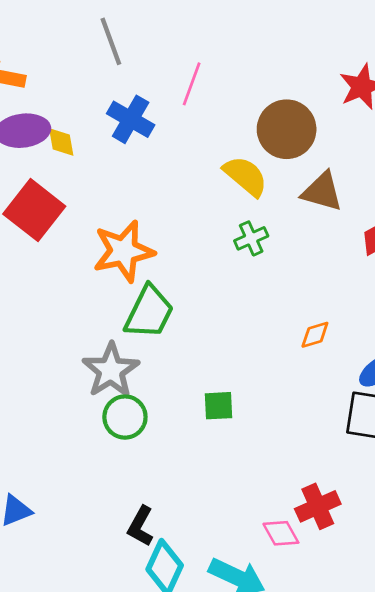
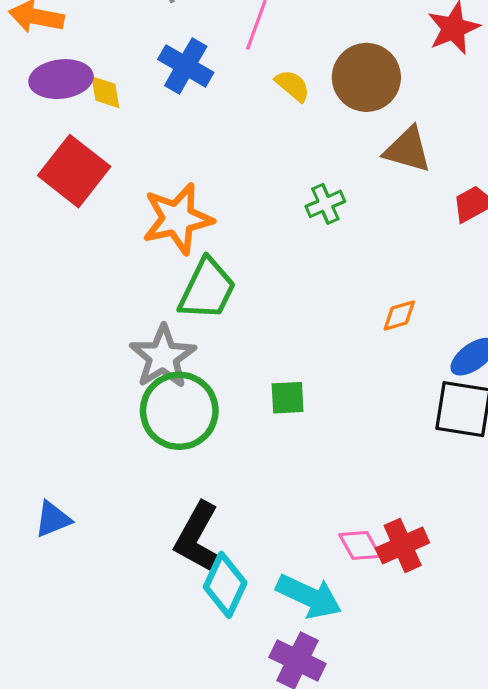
yellow semicircle: (245, 176) -> (293, 86), moved, size x0.7
green circle: (125, 417) -> (179, 411), size x1.5
red cross: (318, 506) -> (403, 545), moved
black L-shape: (141, 526) -> (197, 537), size x1.5

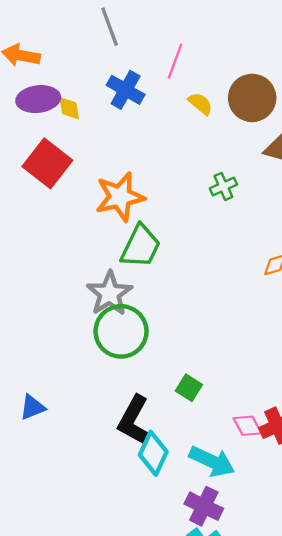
green square: (288, 398) -> (189, 388), moved, turned 35

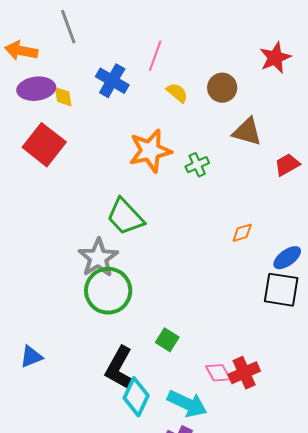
gray line: (110, 27) -> (68, 27), moved
brown circle: (252, 98) -> (222, 88), size x0.7
orange star: (120, 197) -> (150, 151), moved
green trapezoid: (141, 246) -> (125, 217), turned 111

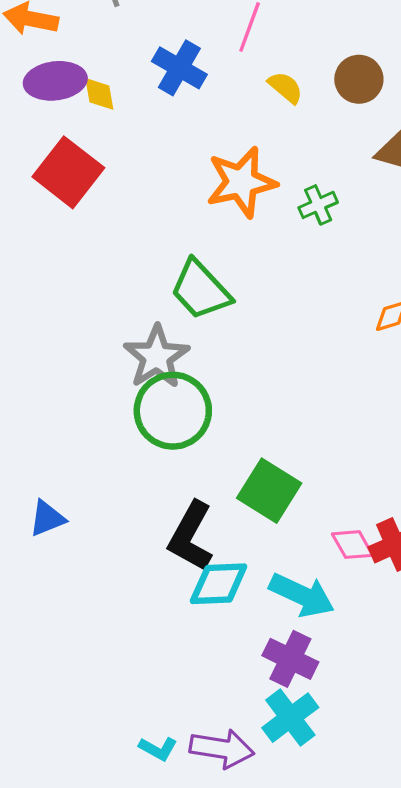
green square: (167, 340) -> (269, 491), size x1.6
cyan diamond: (136, 397) -> (219, 584), turned 63

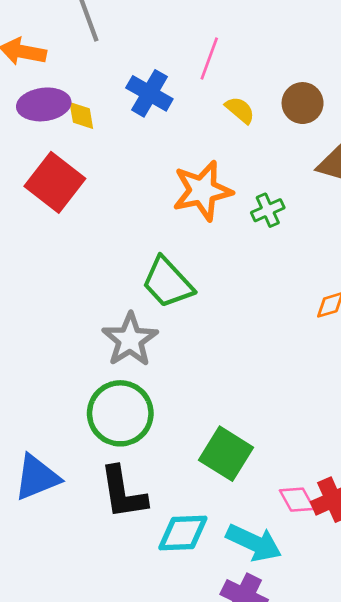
green circle: (173, 411) -> (120, 413), moved
blue triangle: (47, 518) -> (37, 477), size x1.5
black L-shape: (191, 536) -> (123, 493), moved, turned -38

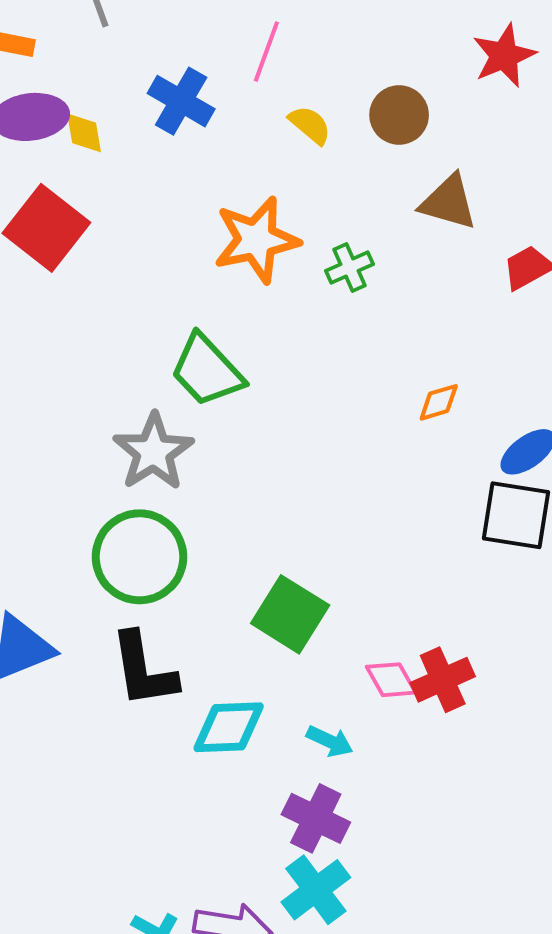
cyan arrow: (254, 543) -> (330, 741), size x0.6

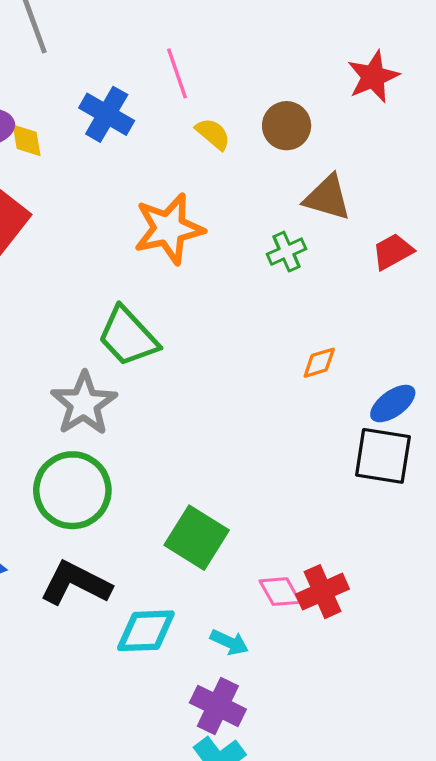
pink line: (266, 52) -> (177, 73), turned -39
green cross: (350, 268) -> (287, 252), moved
black L-shape: (143, 670) -> (76, 583), turned 126

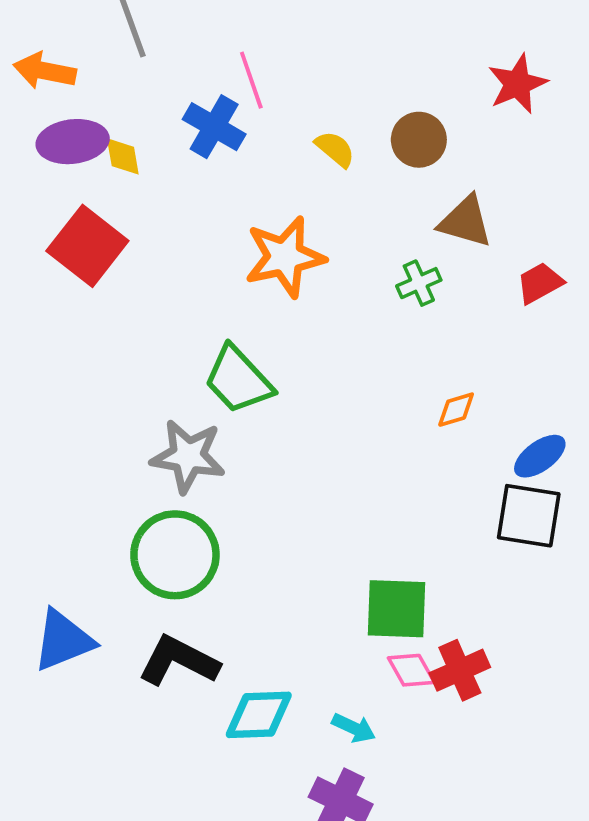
pink line: (177, 73) -> (251, 80), moved
gray star: (84, 404) -> (188, 456), turned -30
green square: (197, 538) -> (396, 609), moved, turned -30

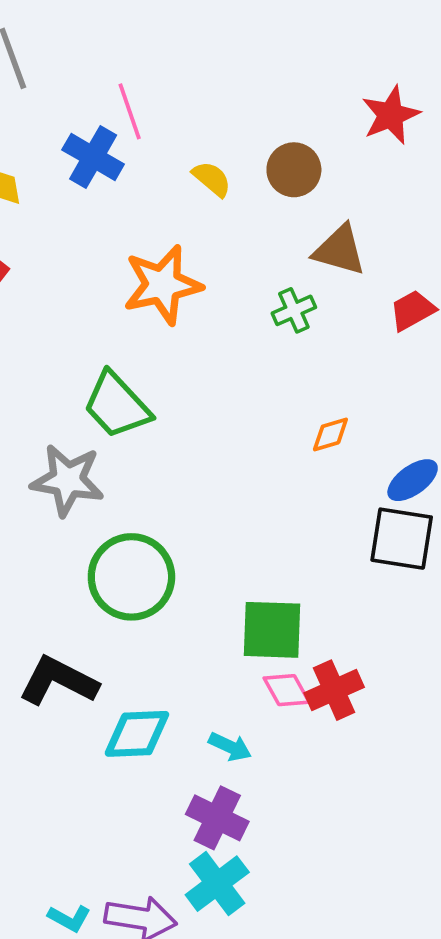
green circle: (175, 555) -> (131, 577), moved

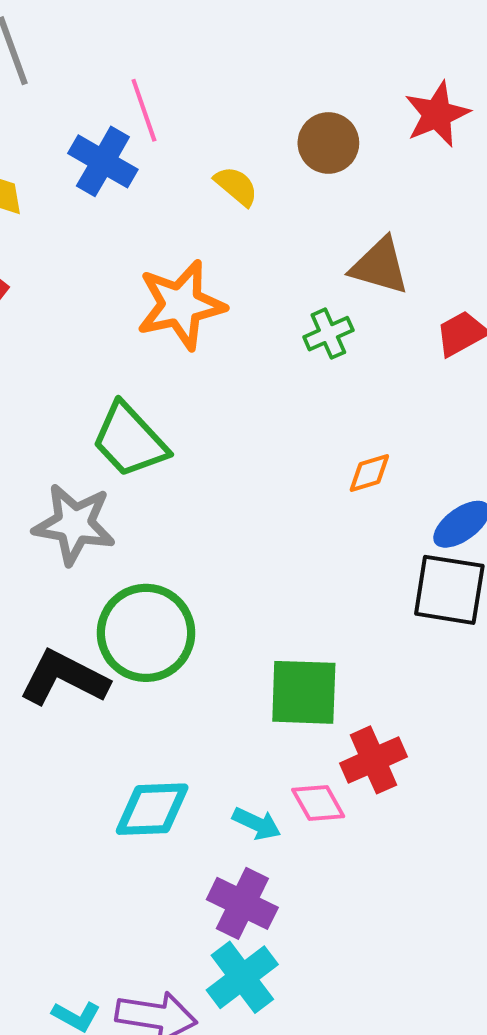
brown circle: (294, 170) -> (328, 143), moved
black L-shape: (58, 681) -> (64, 678), moved
pink diamond: (287, 690) -> (318, 803), moved

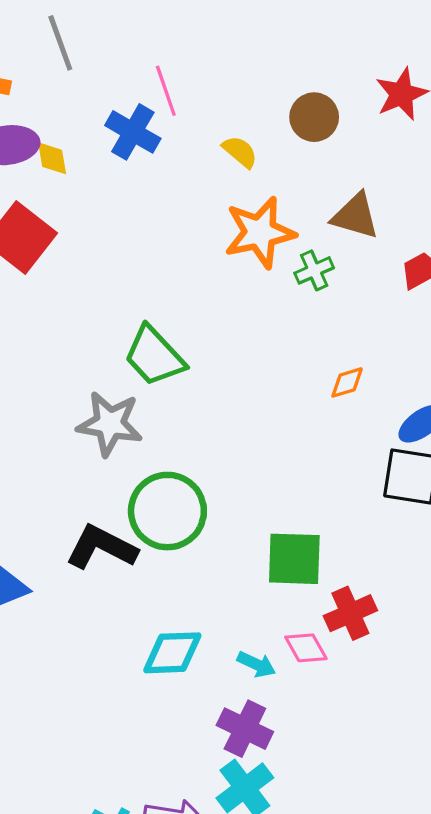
orange star: (181, 305) -> (260, 232), moved

